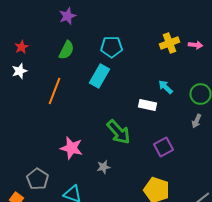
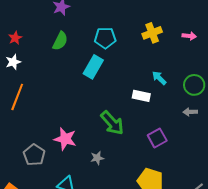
yellow cross: (170, 43) -> (152, 33), moved
orange line: (54, 91) -> (17, 97), moved
gray arrow: (196, 121) -> (190, 112), turned 64
gray pentagon: (38, 179) -> (34, 155), moved

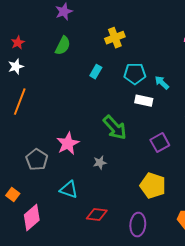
yellow cross: (152, 33) -> (115, 38), moved
cyan pentagon: (105, 38) -> (135, 74), moved
cyan rectangle: (93, 67) -> (96, 72), size x0.6
pink star: (65, 139) -> (68, 144), turned 30

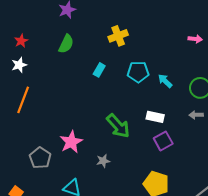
white rectangle: (144, 101) -> (155, 117), moved

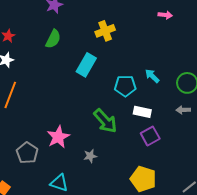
pink arrow: (195, 39) -> (165, 15), moved
cyan rectangle: (99, 70) -> (86, 65), size x1.6
cyan pentagon: (138, 72) -> (125, 86), moved

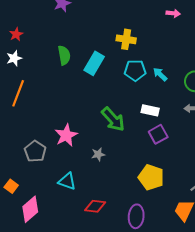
yellow cross: (105, 31) -> (126, 39), moved, turned 30
green semicircle: (53, 39) -> (64, 55), moved, turned -36
cyan pentagon: (125, 86) -> (135, 70), moved

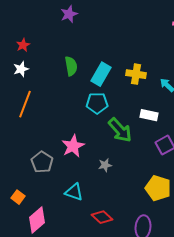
yellow cross: (126, 39) -> (136, 74), moved
cyan pentagon: (135, 70) -> (97, 103), moved
white rectangle: (150, 110) -> (149, 115), moved
red diamond: (95, 206) -> (102, 217), turned 35

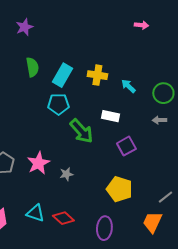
purple star: (69, 14) -> (24, 27), moved
pink star: (73, 146) -> (38, 163), moved
gray star: (105, 165) -> (66, 174), moved
cyan triangle: (74, 192) -> (35, 213), moved

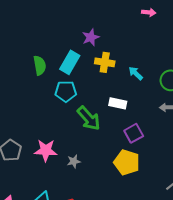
purple star: (24, 27) -> (91, 37), moved
green semicircle: (32, 67) -> (40, 65), moved
pink star: (38, 163) -> (46, 150), turned 30
yellow pentagon: (119, 189) -> (127, 162), moved

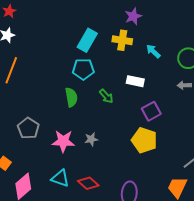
purple star: (91, 37) -> (133, 16), moved
green semicircle: (40, 65) -> (71, 97), moved
green arrow: (89, 118) -> (106, 96), size x0.6
pink star: (46, 150) -> (63, 141), moved

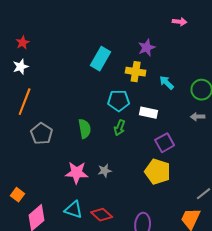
cyan rectangle: (87, 40) -> (101, 59), moved
cyan pentagon: (83, 69) -> (119, 101), moved
green arrow: (106, 96) -> (120, 128), turned 63
gray pentagon: (28, 128) -> (42, 134), moved

